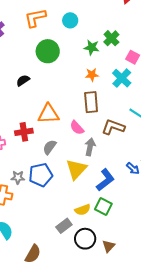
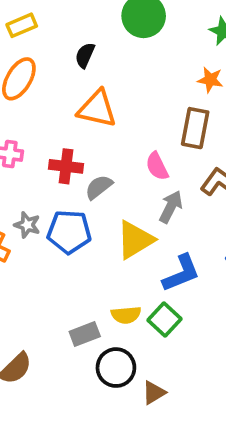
black semicircle: (23, 80) -> (85, 55), turned -48
orange triangle: (48, 114) -> (97, 109), moved
red cross: (24, 132) -> (66, 166), moved

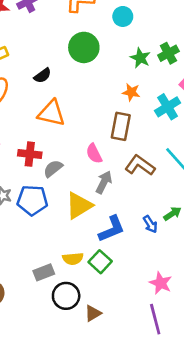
black semicircle: (85, 55) -> (43, 76), turned -150

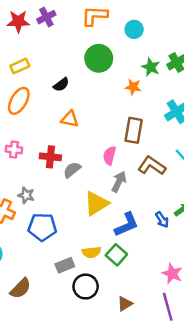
orange star: (131, 92) -> (133, 87), moved
orange triangle: (51, 113) -> (70, 119), size x0.7
pink semicircle: (94, 154) -> (109, 156), turned 42
blue pentagon: (32, 200) -> (42, 227), moved
brown triangle: (93, 313) -> (125, 304), moved

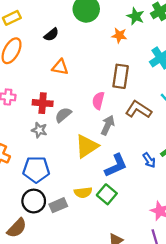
gray star: (26, 195) -> (39, 130), moved
black circle: (86, 287) -> (34, 201), moved

